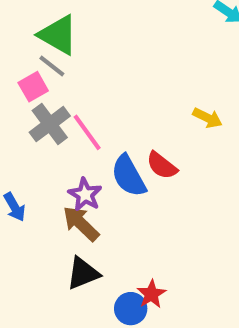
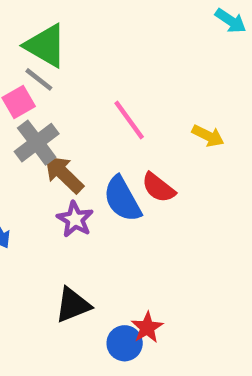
pink line: (87, 132) -> (129, 120), moved
brown arrow: (81, 224) -> (64, 174), moved

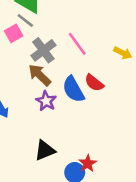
gray cross: (37, 143) -> (43, 50), moved

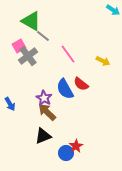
gray line: (25, 20) -> (43, 36), moved
gray cross: (43, 50) -> (28, 56), moved
brown arrow: (40, 75) -> (47, 112), moved

